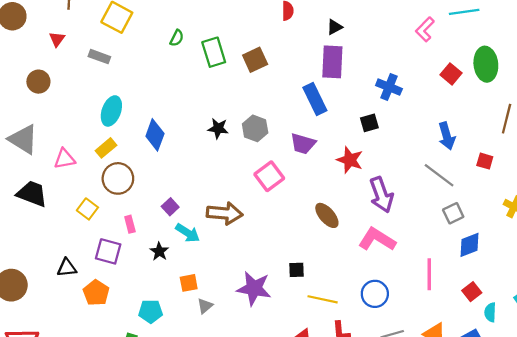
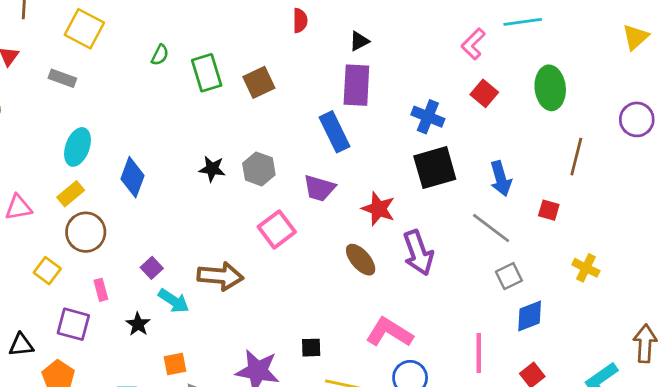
red square: (451, 74) -> (484, 93), moved
black square: (369, 123) -> (435, 168), moved, size x1.8
brown ellipse: (327, 215) -> (361, 260), moved
pink L-shape: (377, 239) -> (389, 332), moved

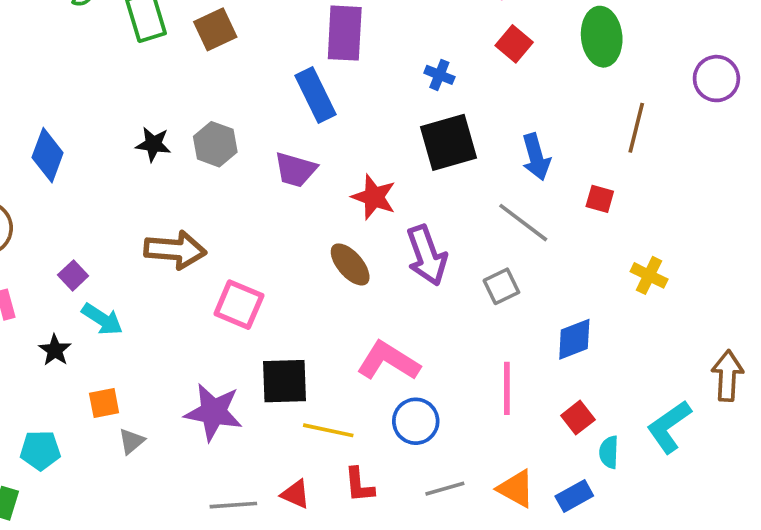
blue cross: (428, 117) -> (439, 75), size x0.7
pink square: (277, 229) -> (239, 305), moved, turned -30
brown arrow: (220, 276) -> (175, 250), moved
gray square: (509, 276) -> (501, 286), moved
black square: (311, 348) -> (285, 381), size x1.8

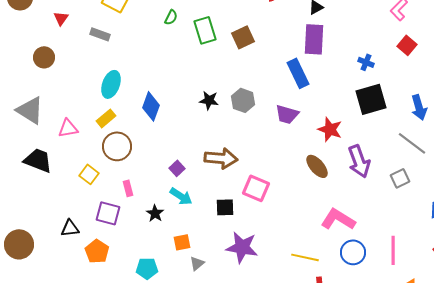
purple square: (73, 275) -> (177, 168), moved
black square: (285, 381) -> (225, 207), moved, size x0.7
pink line: (507, 388) -> (393, 250), moved

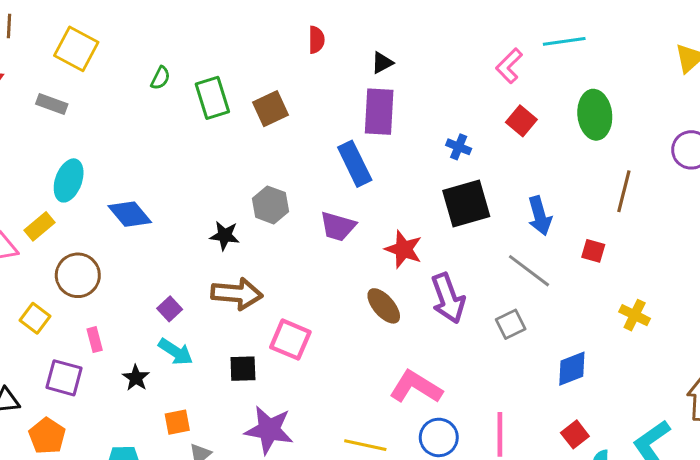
black star: (209, 100) -> (225, 236), moved
blue diamond: (151, 106) -> (130, 214), turned -60
yellow rectangle: (106, 118) -> (40, 226), moved

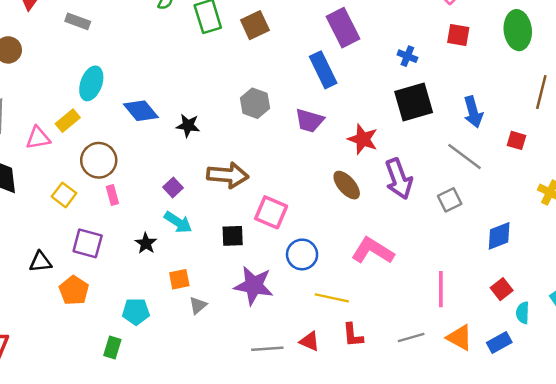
purple rectangle: (379, 112) -> (343, 28), turned -30
red square: (521, 121) -> (458, 35), turned -30
black star: (225, 236) -> (188, 126), moved
pink rectangle: (95, 340) -> (112, 195), moved
blue circle: (439, 437) -> (302, 254), moved

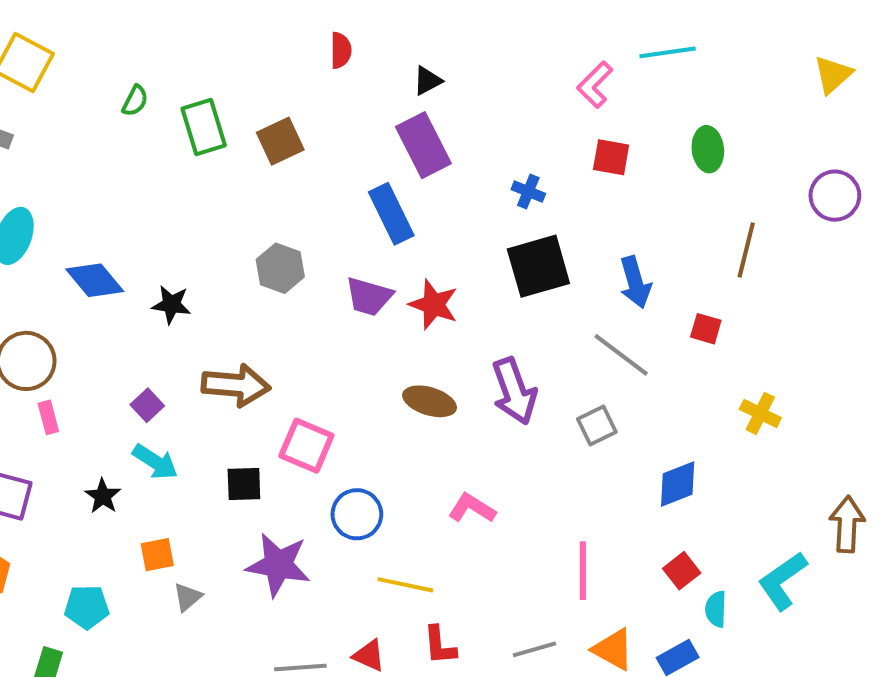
green ellipse: (518, 30) -> (708, 149), size x0.7
red star: (363, 139) -> (434, 304), moved
brown ellipse: (347, 185) -> (430, 401), turned -32
pink L-shape: (373, 251) -> (472, 508), size x0.7

